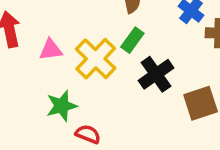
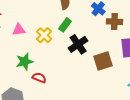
yellow cross: (96, 59) -> (44, 35), size x0.7

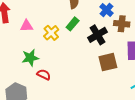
black cross: (78, 44) -> (98, 35), moved

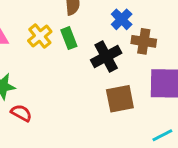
green rectangle: (73, 24) -> (69, 38), turned -64
yellow cross: (51, 33) -> (40, 36), moved

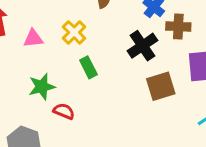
green rectangle: (69, 38) -> (88, 67), moved

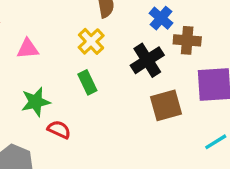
yellow cross: (74, 32) -> (91, 41), moved

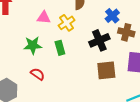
pink triangle: (28, 49) -> (44, 17), moved
green star: (36, 102) -> (33, 45), moved

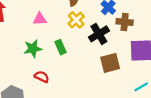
yellow cross: (67, 23) -> (76, 20), moved

